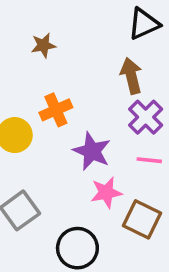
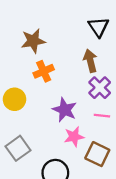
black triangle: (144, 24) -> (98, 27), turned -40
brown star: (43, 45) -> (33, 41), size x1.5
orange cross: (56, 110) -> (44, 71), moved

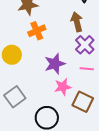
purple star: (65, 110) -> (55, 64), turned 30

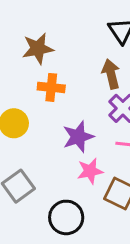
orange cross: (37, 31) -> (51, 87), turned 30

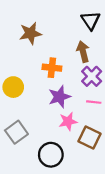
orange cross: (51, 87) -> (52, 68), moved

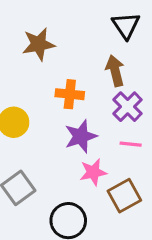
brown square: (89, 138) -> (124, 196), turned 35

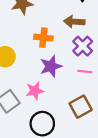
brown arrow: (115, 71) -> (74, 22), turned -72
pink star: (93, 172) -> (35, 91), moved

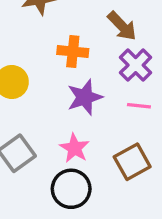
brown arrow: (74, 22) -> (122, 26), turned -138
pink star: (35, 91) -> (75, 148), moved, turned -30

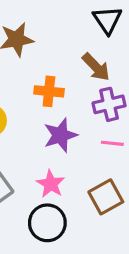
purple cross: (136, 65) -> (109, 104), turned 32

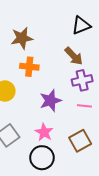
black triangle: (107, 20) -> (81, 25), turned 42
orange cross: (49, 91) -> (29, 67), moved

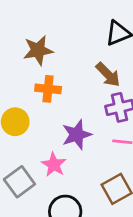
pink star: (44, 132) -> (54, 165), moved

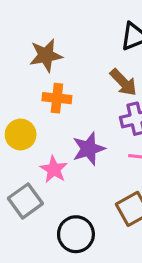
pink star: (54, 165) -> (54, 169), moved

